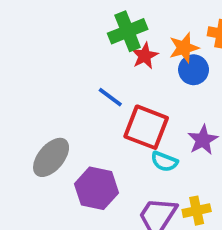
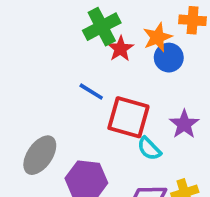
cyan semicircle: (164, 162) -> (149, 149), turned 30

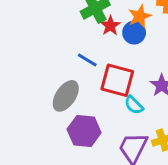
blue circle: (169, 58) -> (134, 33), moved
gray ellipse: (40, 155) -> (66, 96), moved

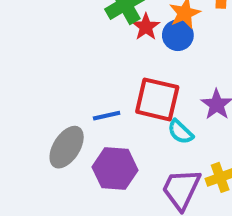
blue line: (87, 60) -> (107, 116), moved, turned -42
gray ellipse: (66, 96) -> (67, 147), moved

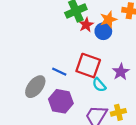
blue line: (107, 116) -> (59, 72), turned 32

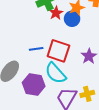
blue line: (59, 72) -> (36, 49), moved, turned -32
cyan semicircle: (99, 85) -> (55, 73), moved, size x1.6

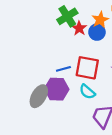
cyan semicircle: (55, 73) -> (87, 92), size x0.7
purple hexagon: (34, 84) -> (57, 89), moved

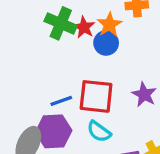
green cross: (67, 16) -> (61, 23), turned -30
red star: (79, 28) -> (84, 27), moved

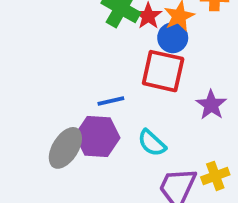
red square: (96, 96) -> (163, 71), moved

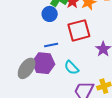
blue circle: (173, 38) -> (50, 14), moved
red square: (163, 71) -> (79, 30), turned -30

